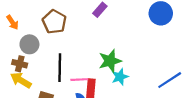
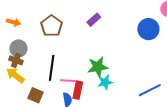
orange arrow: (12, 22) -> (14, 22), turned -48
gray circle: (29, 44) -> (18, 48), moved

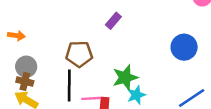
brown pentagon: (52, 26) -> (79, 54), moved, turned -30
blue circle: (148, 29) -> (184, 47), moved

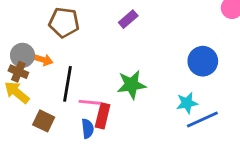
orange arrow: (16, 36) -> (43, 60), moved
brown pentagon: (79, 54) -> (64, 22), moved
cyan star: (136, 95) -> (187, 103), moved

